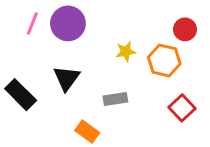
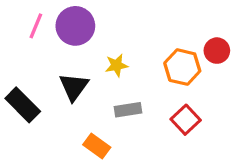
red circle: (185, 29) -> (217, 51), moved
yellow star: (126, 52) -> (116, 65), moved
red square: (182, 108) -> (186, 120), moved

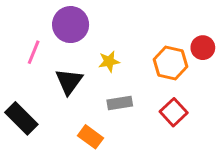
pink line: (36, 26) -> (34, 52), moved
black rectangle: (23, 105) -> (21, 118), moved

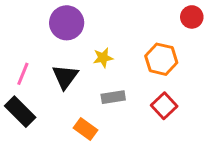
red circle: (203, 48) -> (192, 17), moved
pink line: (34, 52) -> (23, 74), moved

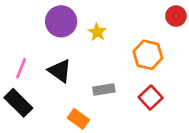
yellow star: (103, 58) -> (97, 32), moved, turned -30
black triangle: (65, 77) -> (60, 71), turned -30

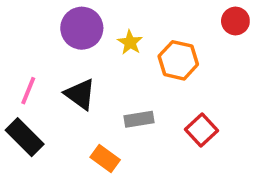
orange hexagon: (148, 55) -> (178, 60), moved

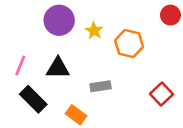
black triangle: (80, 94) -> (58, 68), turned -35
red square: (202, 130) -> (161, 94), moved
black rectangle: (25, 137) -> (33, 99), moved

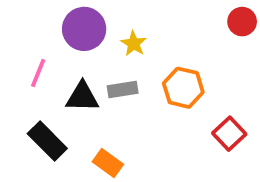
orange hexagon: (129, 44) -> (183, 88), moved
pink line: (20, 66) -> (38, 73), moved
gray rectangle: (101, 86) -> (123, 90), moved

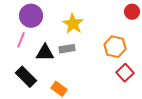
purple circle: (84, 29) -> (31, 16), moved
yellow star: (134, 44) -> (73, 24), size x1.5
orange hexagon: (183, 88) -> (115, 47), moved

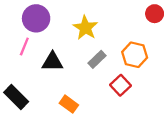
gray rectangle: (67, 49) -> (97, 59), moved, turned -35
red square: (125, 73) -> (121, 85), moved
black rectangle: (26, 77) -> (16, 97), moved

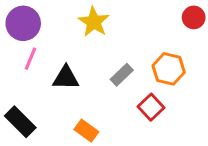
purple circle: (36, 18) -> (23, 23), moved
yellow star: (85, 28) -> (94, 22), moved

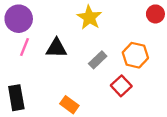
yellow star: (94, 22) -> (89, 17), moved
black triangle: (66, 78) -> (56, 48), moved
black rectangle: (20, 122) -> (16, 98), turned 35

